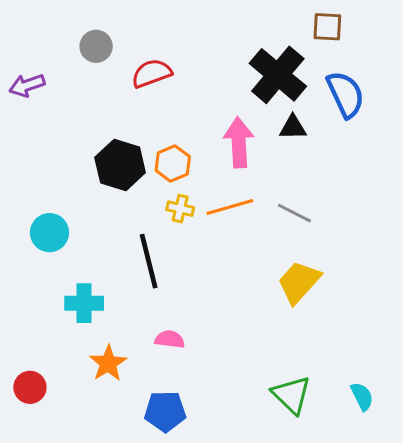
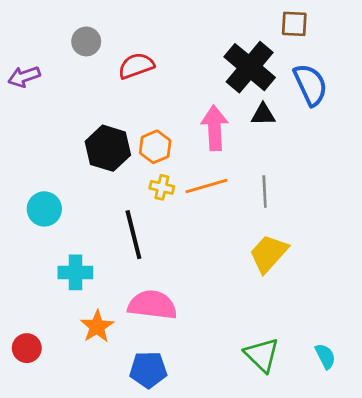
gray line: (294, 213) -> (265, 191), turned 60
pink semicircle: (170, 339) -> (152, 305), size x1.8

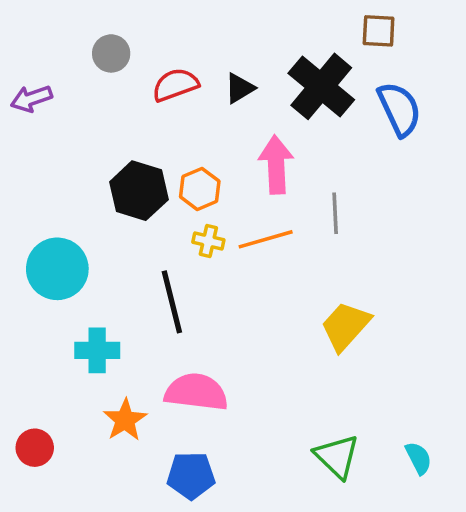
black triangle: (263, 114) -> (240, 88), moved, turned -30
gray line: (265, 191) -> (335, 213), moved
cyan circle: (44, 209) -> (57, 269), size x1.4

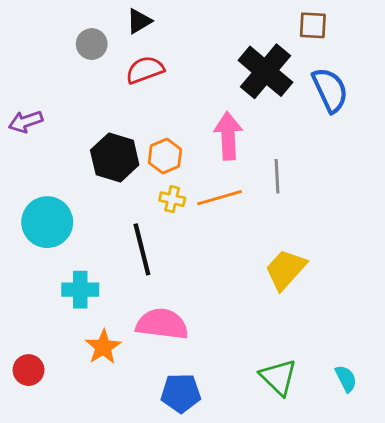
black triangle: (240, 88) -> (139, 21), moved
purple arrow: (31, 99) -> (26, 122), moved
blue pentagon: (191, 475) -> (181, 393), moved

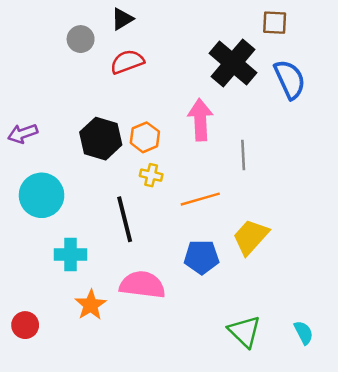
purple arrow: (26, 122) -> (23, 134), moved
orange line: (220, 198) -> (200, 199), moved
blue pentagon: (181, 393) -> (202, 257), moved

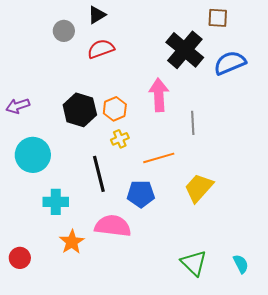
blue semicircle: (290, 79) -> (230, 63), turned -88
yellow cross: (151, 175) -> (120, 139), turned -36
blue pentagon: (202, 257) -> (141, 194), moved

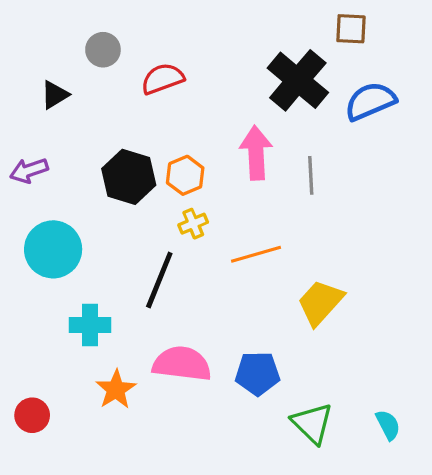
black triangle: (97, 15) -> (55, 95), moved
gray line: (193, 123) -> (311, 175), moved
black line: (99, 174) -> (159, 280), turned 36
blue pentagon: (141, 194) -> (258, 373), moved

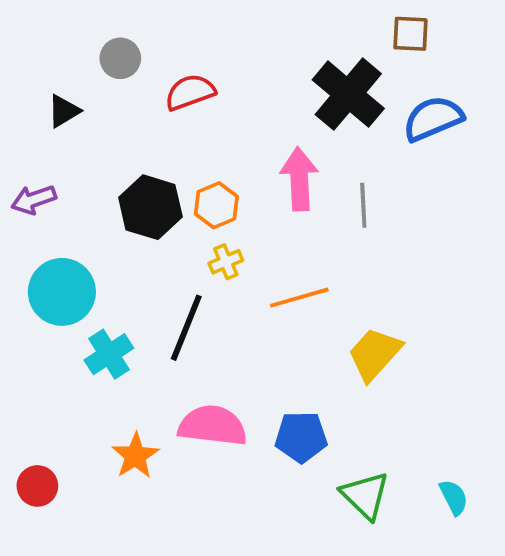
cyan cross: (90, 325) -> (109, 354), moved, turned -33

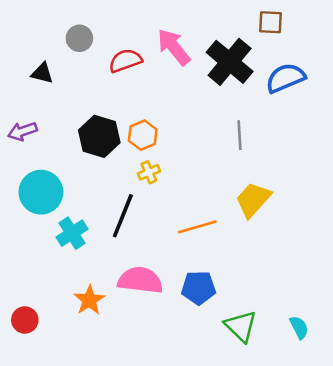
black triangle: (64, 111) -> (42, 73), turned 45
pink arrow: (299, 179) -> (174, 47), moved, turned -36
orange line: (299, 298) -> (197, 227), moved
yellow trapezoid: (375, 354) -> (253, 200), moved

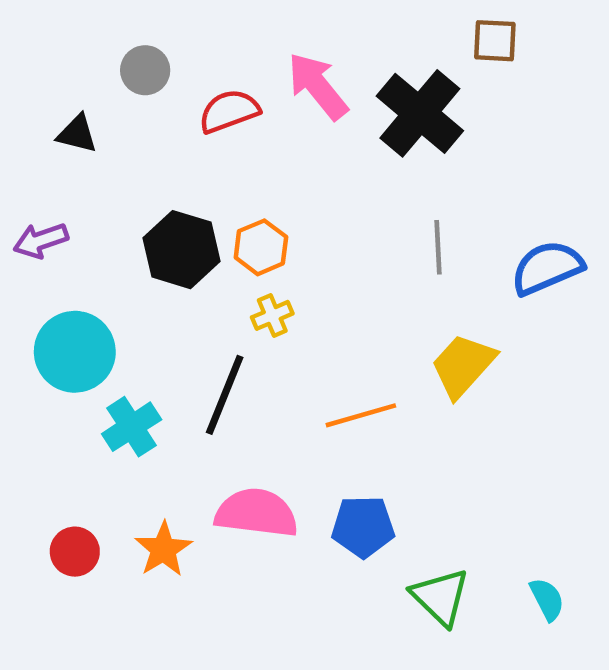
blue semicircle: (285, 78) -> (547, 268), moved
red circle: (25, 320) -> (75, 552), moved

